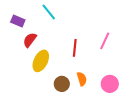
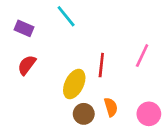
red semicircle: (30, 40) -> (27, 65), moved
yellow ellipse: (41, 61) -> (74, 84), moved

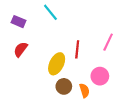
orange semicircle: (111, 107) -> (84, 91), moved
pink circle: (149, 114) -> (100, 76), moved

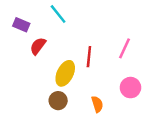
red semicircle: (21, 49) -> (38, 46), moved
pink circle: (100, 76) -> (130, 88), moved
brown circle: (64, 86) -> (58, 101), moved

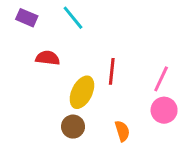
purple rectangle: (21, 25) -> (27, 18), moved
red semicircle: (38, 46) -> (48, 58), turned 60
pink line: (125, 48) -> (161, 79), moved

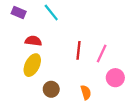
pink line: (161, 79) -> (102, 53), moved
yellow ellipse: (82, 92) -> (32, 65), moved

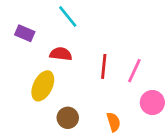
purple rectangle: (19, 12) -> (25, 33), moved
red semicircle: (33, 41) -> (61, 54), moved

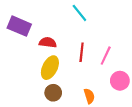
cyan line: (68, 17) -> (79, 13), moved
purple rectangle: (25, 33) -> (19, 26), size x1.5
yellow ellipse: (43, 86) -> (50, 68), moved

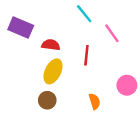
pink line: (106, 56) -> (112, 33), moved, turned -60
brown circle: (53, 93) -> (47, 100), moved

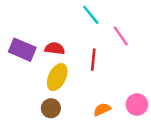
purple rectangle: (21, 28) -> (22, 50), moved
pink circle: (127, 85) -> (137, 105), moved
orange semicircle: (95, 101) -> (102, 109), turned -98

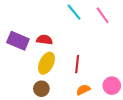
pink line: (121, 36) -> (103, 15), moved
red line: (93, 60) -> (77, 64), moved

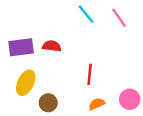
purple rectangle: (18, 41) -> (21, 47), turned -30
yellow ellipse: (46, 63) -> (26, 83), moved

